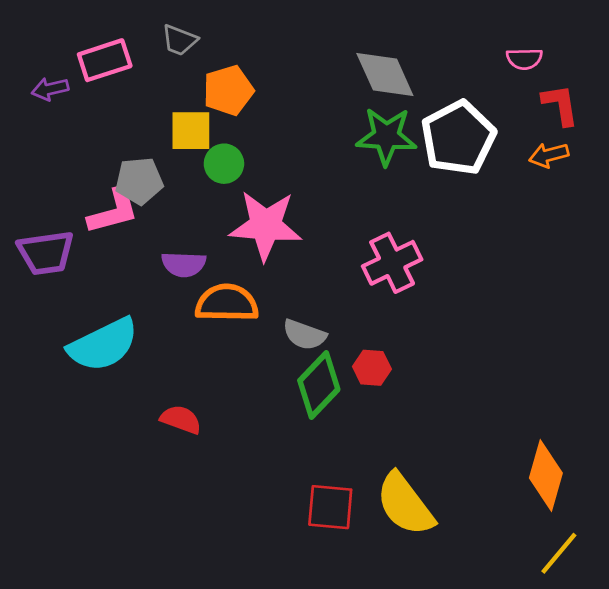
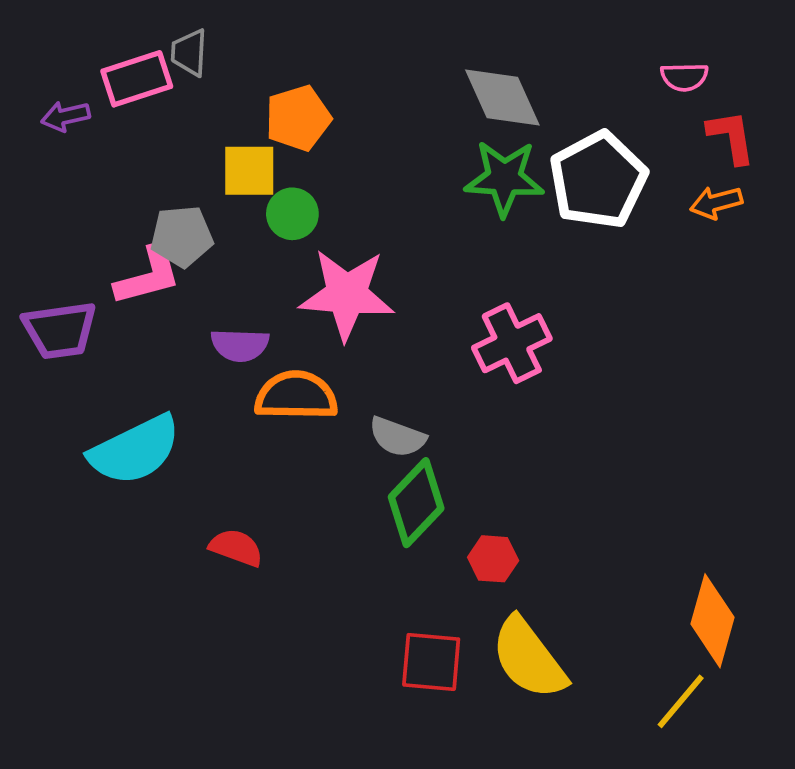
gray trapezoid: (179, 40) -> (189, 53), moved, turned 72
red hexagon: (372, 368) -> (493, 559), moved
yellow line: (559, 553) -> (681, 701), moved

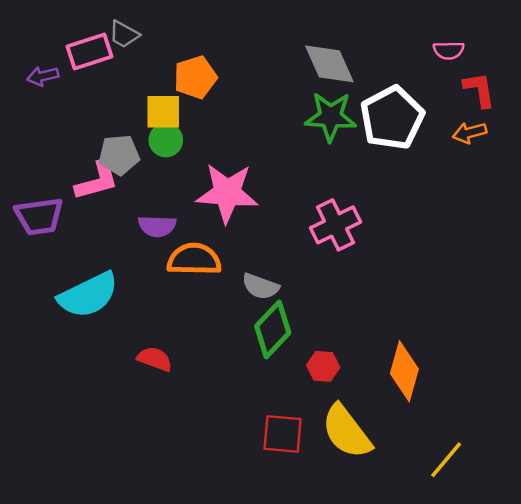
gray trapezoid: (189, 53) -> (124, 34), turned -64
green circle: (292, 214) -> (166, 140), moved
orange diamond: (712, 621) -> (404, 371), moved

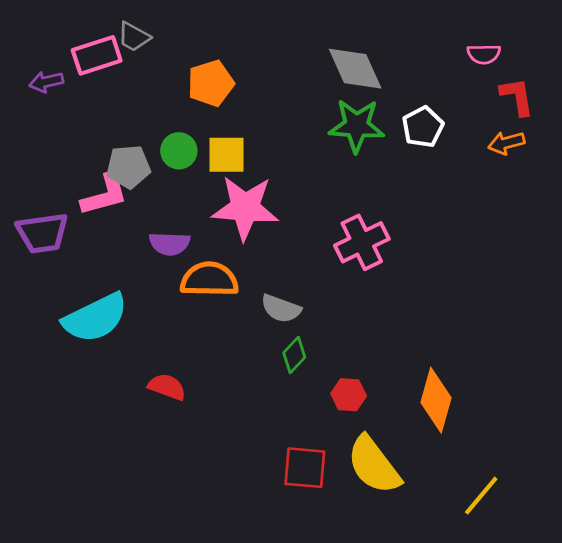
yellow square: (163, 112) -> (227, 155), moved
white pentagon: (392, 118) -> (423, 127), size x0.6
green diamond: (273, 329) -> (294, 355), size x0.6

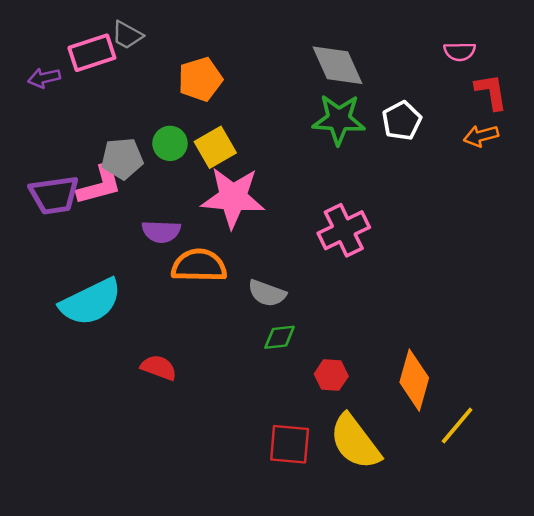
yellow square: (227, 155) -> (215, 147), turned -30
purple trapezoid: (42, 233) -> (54, 195), moved
green diamond: (294, 355) -> (280, 337), turned 40
yellow line: (481, 496) -> (457, 425), moved

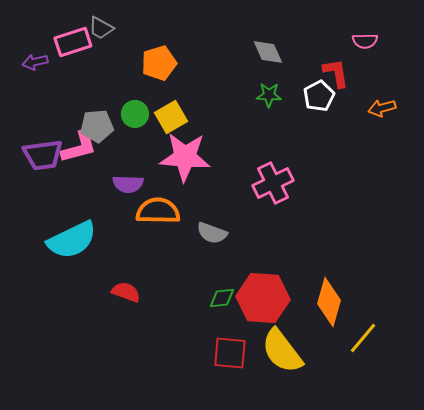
gray diamond: (337, 65) -> (268, 52), size x0.7
red L-shape: (491, 92) -> (336, 73), moved
green star: (339, 119) -> (269, 95), size x0.6
green diamond: (280, 337) -> (222, 298), moved
red hexagon: (331, 375) -> (263, 298), size x2.0

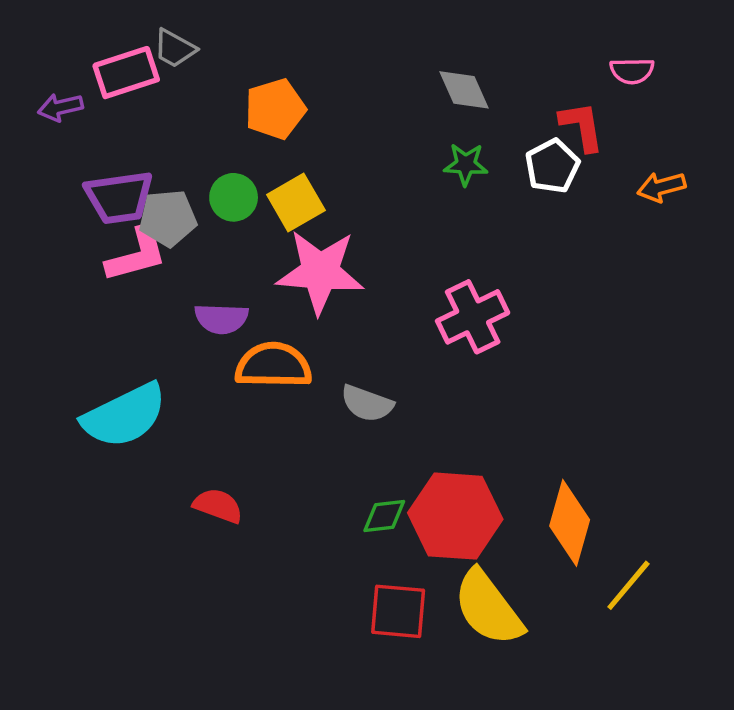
purple trapezoid: (43, 155) -> (119, 197), moved

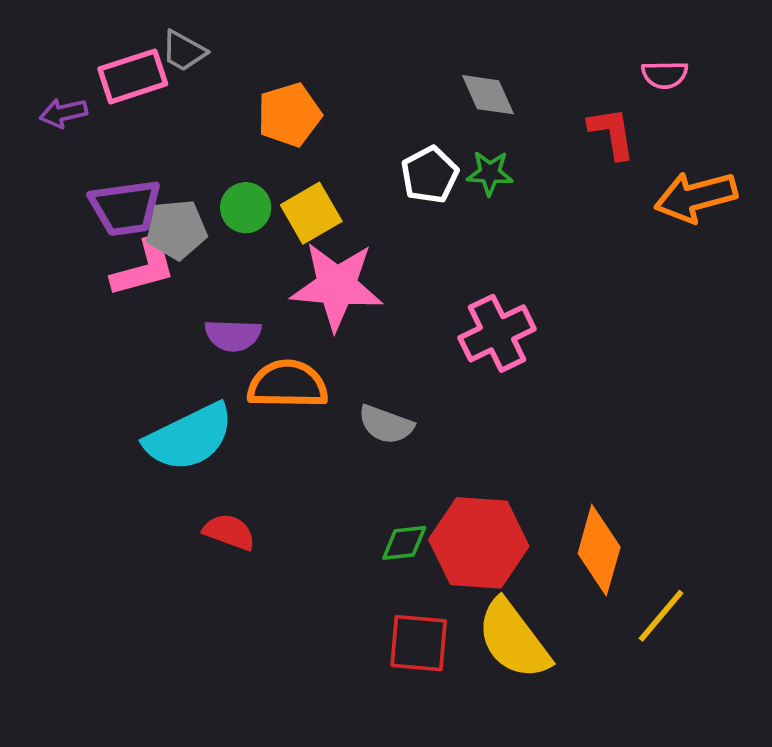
white pentagon: (552, 166) -> (430, 175), moved
orange arrow: (661, 187) -> (696, 197), size x1.6
cyan semicircle: (124, 416) -> (189, 437), moved

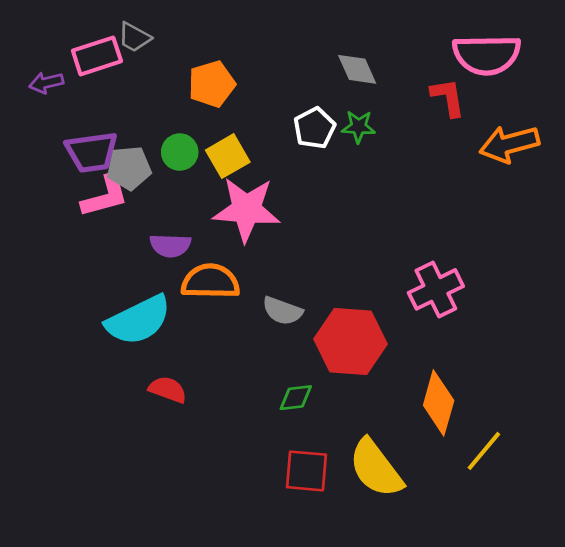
pink semicircle: (665, 75) -> (487, 55), size x2.0
pink cross: (497, 333) -> (436, 289), moved
red hexagon: (479, 543) -> (350, 342), moved

